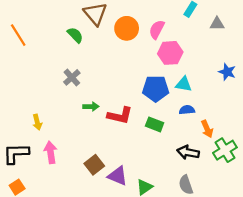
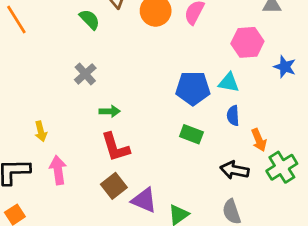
pink hexagon: (170, 53) -> (247, 42), moved
blue semicircle: (187, 110) -> (233, 116), turned -88
red L-shape: (120, 115) -> (115, 147), moved, turned 60

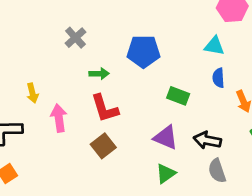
blue pentagon: (193, 88) -> (143, 51), moved
pink arrow: (58, 170) -> (59, 118), moved
black arrow: (234, 170) -> (207, 140), moved
purple triangle: (144, 200) -> (166, 137), moved

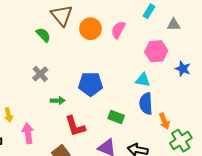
blue semicircle: (218, 78) -> (146, 104), size x1.5
red L-shape: (105, 108) -> (75, 126), moved

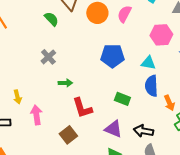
blue pentagon: (91, 84) -> (112, 56), moved

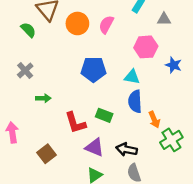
red L-shape: (82, 108) -> (75, 123), moved

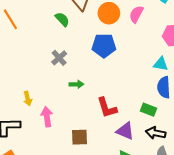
blue pentagon: (93, 69) -> (104, 46), moved
green rectangle: (104, 115) -> (149, 110), moved
brown square: (46, 154) -> (79, 137), turned 36

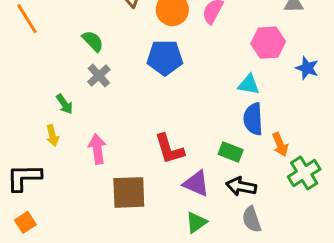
green semicircle: (62, 19) -> (93, 41), moved
green arrow: (76, 84) -> (64, 104), moved, turned 56
pink arrow: (47, 117) -> (97, 149), moved
brown square: (79, 137) -> (129, 192), size x1.4

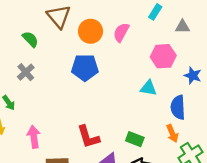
green semicircle: (93, 41) -> (30, 39), moved
gray cross: (99, 76) -> (26, 72), moved
blue semicircle: (253, 119) -> (178, 107), moved

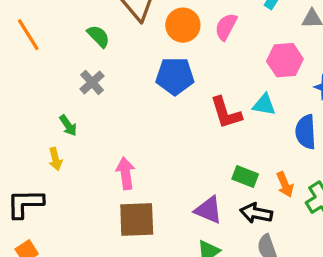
orange arrow: (172, 133) -> (285, 184), moved
pink arrow: (34, 137) -> (126, 173), moved
red L-shape: (88, 137) -> (226, 113), moved

